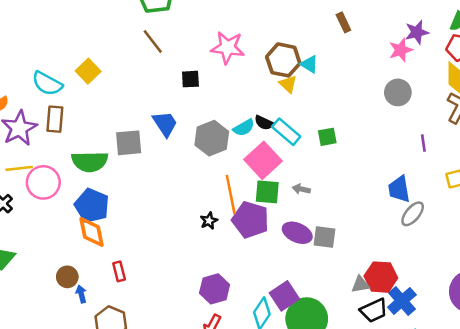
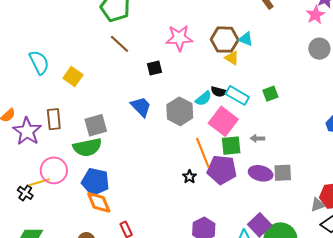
cyan semicircle: (47, 84) -> (39, 62), moved, turned -135
gray square: (129, 143) -> (96, 125), moved
yellow line: (19, 168) -> (39, 182), moved

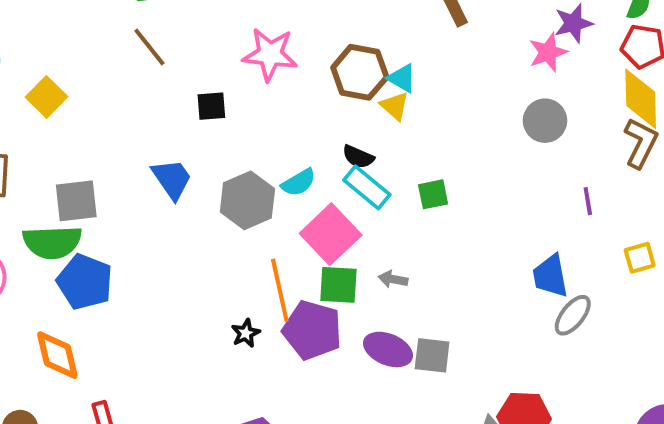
yellow triangle: (232, 58) -> (395, 106), moved
black semicircle: (219, 92) -> (358, 157), moved
blue pentagon: (95, 182) -> (85, 282), moved

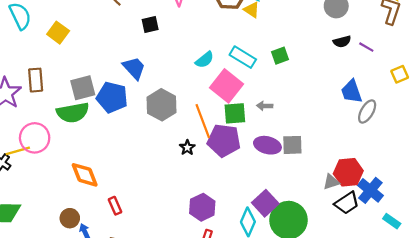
black semicircle: (358, 157) -> (342, 42), moved, turned -30
gray hexagon: (247, 200) -> (162, 105), moved
purple line: (588, 201) -> (366, 47), turned -42
blue pentagon: (85, 282) -> (112, 97), moved

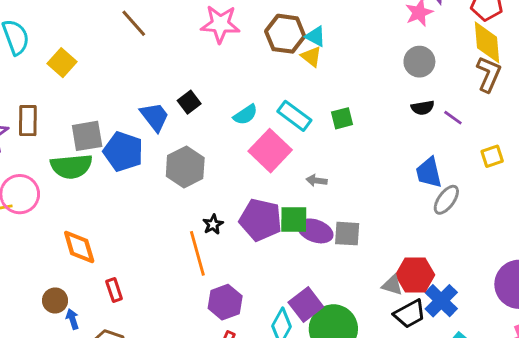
black square: (150, 24) -> (189, 102), moved, turned -30
green square: (235, 113) -> (294, 220), moved
orange line: (203, 121) -> (197, 253), moved
gray triangle: (331, 182) -> (392, 285), turned 30

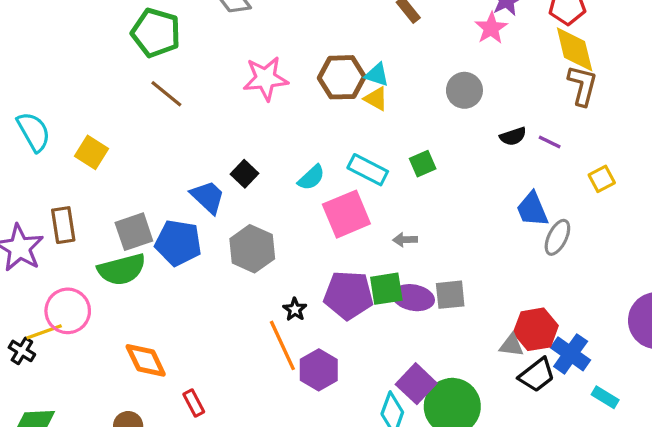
gray circle: (419, 62) -> (464, 90), moved
pink square: (270, 151) -> (346, 214), turned 33
purple hexagon: (225, 302) -> (319, 370), moved

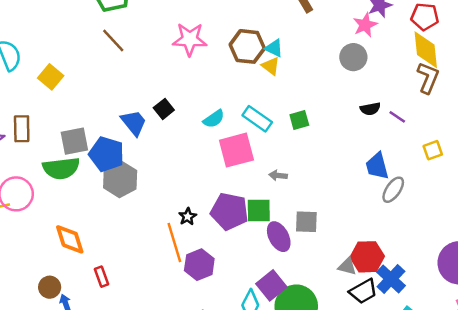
gray circle: (464, 90) -> (353, 57), moved
gray hexagon: (252, 249) -> (120, 179), moved
purple ellipse: (413, 298) -> (279, 237), moved, turned 44

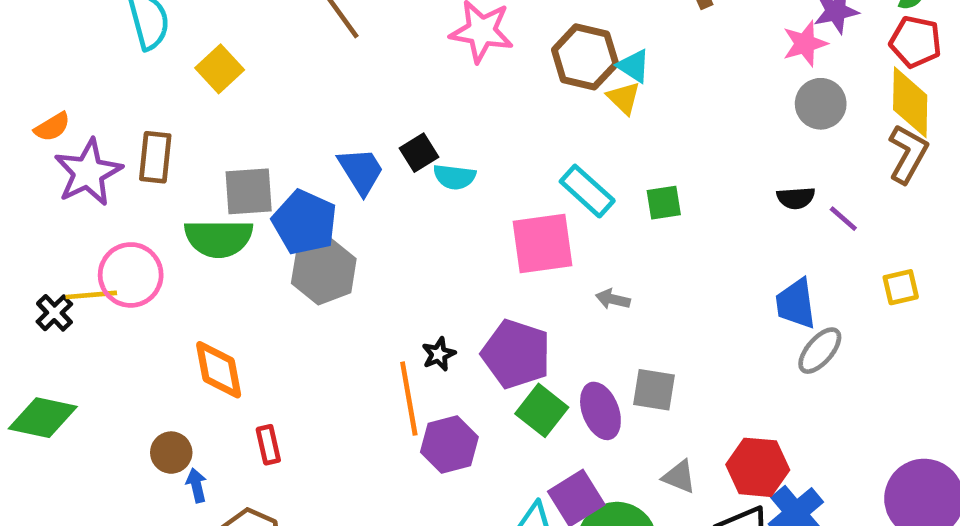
gray circle: (353, 57) -> (821, 104), moved
cyan semicircle: (214, 119) -> (454, 177), moved, turned 35
green square: (259, 210) -> (542, 410), moved, turned 32
gray triangle: (347, 266) -> (679, 477), moved

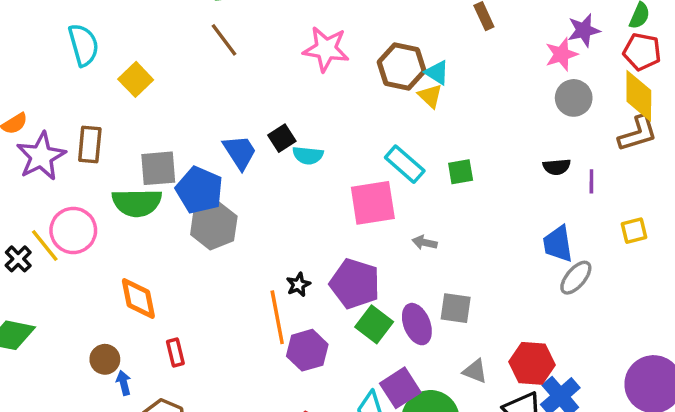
brown L-shape: (908, 154) -> (638, 133), turned 45
purple line: (843, 219) -> (591, 181), turned 50
yellow line: (91, 295) -> (45, 245), turned 57

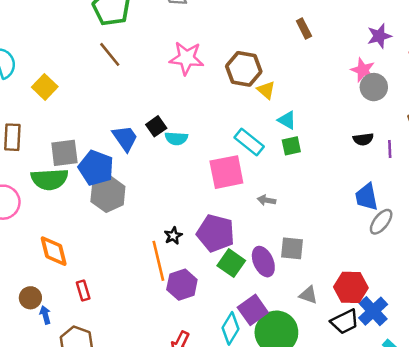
pink star: (561, 54) -> (363, 70), moved, turned -30
cyan triangle: (437, 73) -> (287, 120), moved

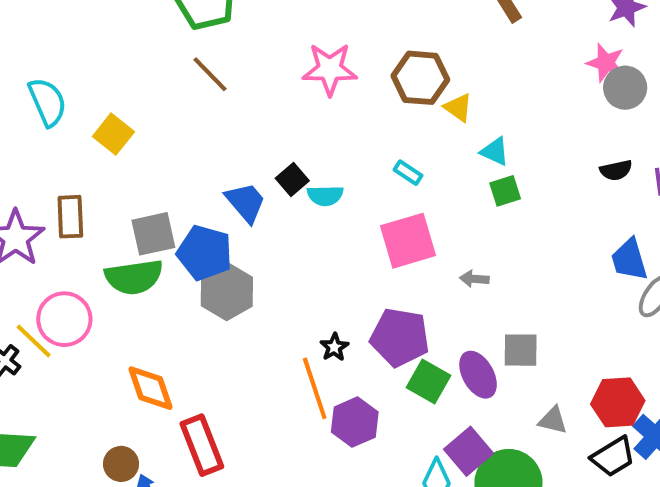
cyan rectangle: (249, 142) -> (408, 173), moved, size x0.6
red rectangle: (83, 290) -> (202, 445), size x1.8

